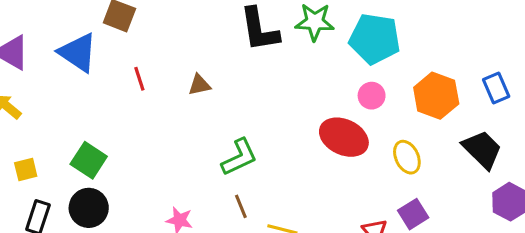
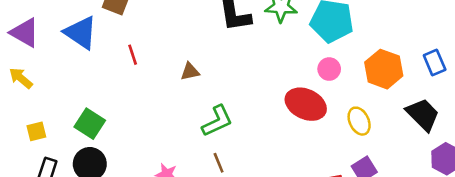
brown triangle: (199, 85) -> (190, 72), moved

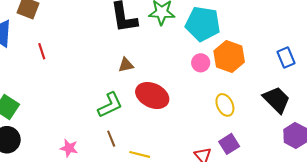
orange hexagon: (384, 69) -> (229, 56), moved
brown triangle: (190, 72) -> (126, 65), moved
red ellipse: (306, 104) -> (152, 95), moved

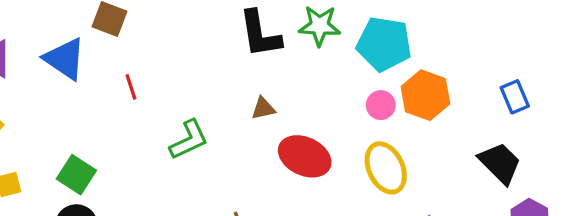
green L-shape: (110, 105) -> (189, 140), moved
yellow ellipse: (225, 105) -> (386, 168), moved, size x1.4

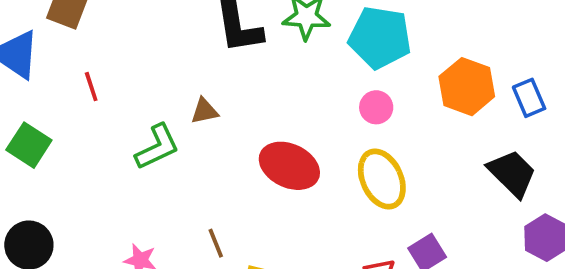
orange hexagon: (425, 95) -> (467, 87), moved
brown triangle: (263, 108) -> (204, 111), moved
green square: (76, 175) -> (29, 145), moved

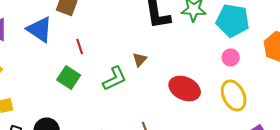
brown triangle: (204, 111) -> (140, 60), turned -35
green square: (29, 145) -> (69, 78), moved

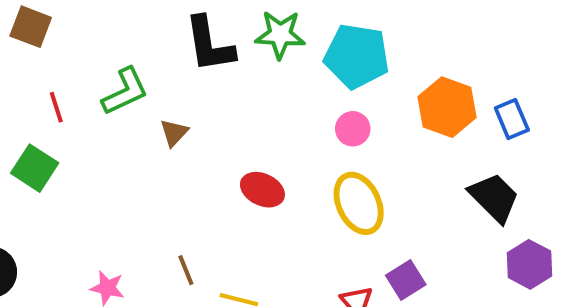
green L-shape: (115, 78) -> (125, 91), moved
red ellipse: (185, 88) -> (262, 190), size x0.7

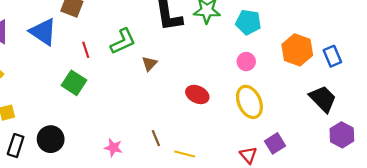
cyan pentagon: (357, 56) -> (248, 22), size x0.7

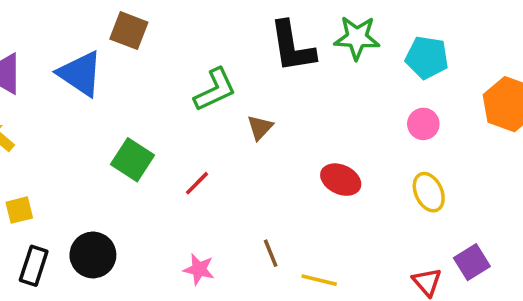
red line: (86, 50) -> (197, 183), moved, turned 63
yellow ellipse: (249, 102) -> (429, 192), size x0.7

